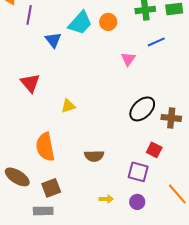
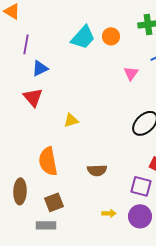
purple line: (29, 15) -> (26, 44), moved
blue triangle: (53, 40) -> (40, 68), moved, turned 42
brown ellipse: (17, 177) -> (20, 191), turned 60
purple circle: (137, 202) -> (140, 216), size x1.5

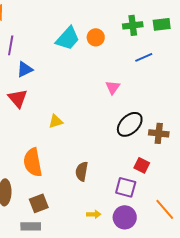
pink triangle: (131, 73) -> (113, 87), moved
brown semicircle: (97, 170) -> (82, 171), turned 102

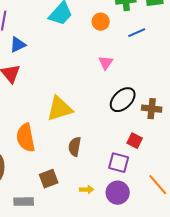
orange circle: (96, 37) -> (101, 22), moved
yellow triangle: (56, 121) -> (60, 109), moved, size x1.8
brown square: (39, 203) -> (49, 179), moved

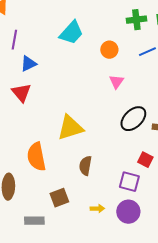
orange circle: (101, 22) -> (109, 50), moved

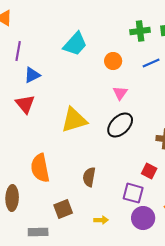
black ellipse: (133, 119) -> (120, 125), moved
yellow triangle: (70, 128) -> (74, 120), moved
purple circle: (128, 212) -> (143, 218), moved

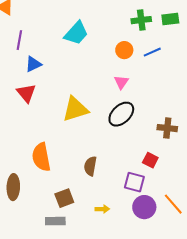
orange circle: (113, 61) -> (124, 50), moved
gray rectangle: (38, 232) -> (55, 221), moved

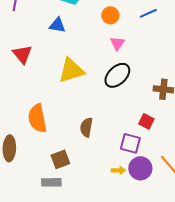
orange circle: (124, 50) -> (110, 15), moved
blue triangle: (33, 64) -> (57, 25), moved, turned 36
yellow arrow: (102, 209) -> (118, 170), moved

